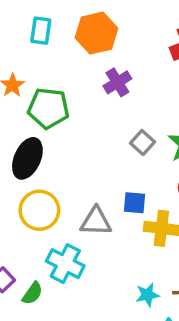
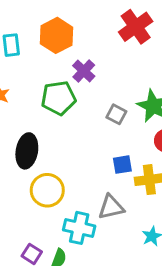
green pentagon: (48, 108) -> (58, 98), moved
gray triangle: (96, 221) -> (111, 207), moved

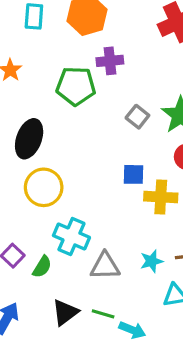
purple cross: (84, 71) -> (110, 61), turned 30
gray triangle: (111, 207) -> (105, 266), moved

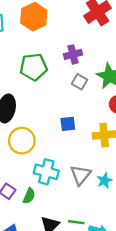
purple cross: (110, 61) -> (73, 54), moved
blue square: (134, 174) -> (68, 124), moved
gray triangle: (105, 266) -> (80, 175), moved, turned -40

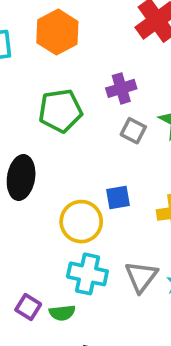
yellow circle: (22, 141) -> (81, 222), moved
green semicircle: (29, 196) -> (62, 313), turned 63

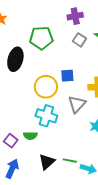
green pentagon: (60, 111) -> (41, 38), moved
gray triangle: (141, 277) -> (77, 104), moved
purple square: (28, 307) -> (11, 141), moved

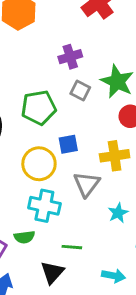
green pentagon: (41, 38) -> (39, 108), moved
green line: (70, 161) -> (72, 247), moved

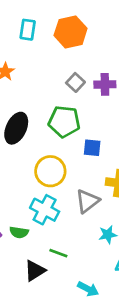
gray square: (80, 90) -> (75, 82), moved
blue square: (68, 144) -> (92, 148), moved

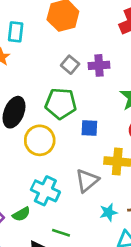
cyan rectangle: (28, 30) -> (16, 32), moved
yellow circle: (50, 171) -> (40, 140), moved
green semicircle: (19, 232) -> (21, 214), turned -36

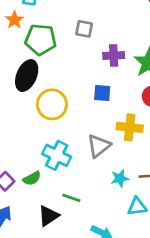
gray square: (70, 65) -> (84, 29), turned -30
purple cross: (99, 65) -> (114, 55), moved
green pentagon: (61, 104) -> (41, 40), moved

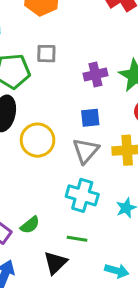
gray square: (84, 29) -> (46, 54), moved
gray triangle: (99, 146) -> (86, 151), moved
cyan cross: (57, 155) -> (82, 195), moved

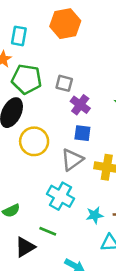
gray square: (46, 54) -> (64, 83), moved
purple cross: (95, 75) -> (80, 105), moved, turned 36

